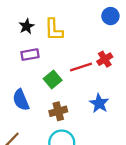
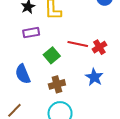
red cross: (105, 59) -> (99, 47), moved
red line: (81, 67) -> (78, 44), turned 30

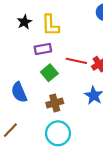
purple rectangle: (31, 33) -> (43, 49), moved

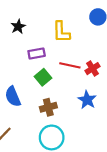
yellow L-shape: (50, 25) -> (61, 32), moved

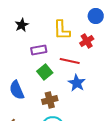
red cross: (92, 69) -> (87, 41), moved
blue star: (87, 100) -> (77, 83), moved

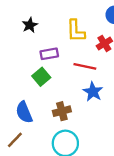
green square: (45, 72) -> (41, 77), moved
blue semicircle: (17, 90) -> (24, 112), moved

